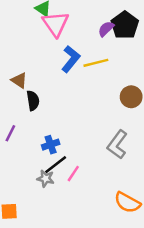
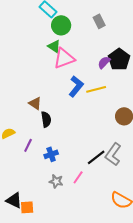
pink triangle: (56, 24) -> (64, 58), turned 45
blue cross: (51, 145) -> (51, 154), moved
black line: (56, 165) -> (96, 157), moved

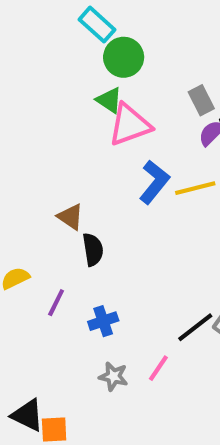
gray rectangle: (99, 21) -> (201, 100), moved

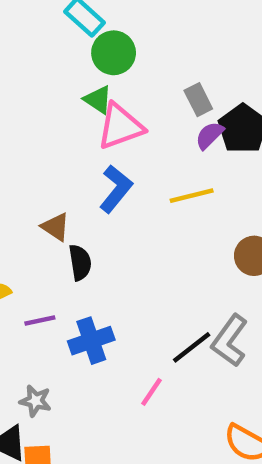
blue L-shape: (154, 182) -> (116, 189), moved
purple line: (56, 303) -> (40, 321), turned 52
blue cross: (103, 321) -> (91, 341), size x1.4
gray star: (113, 376) -> (35, 401), moved

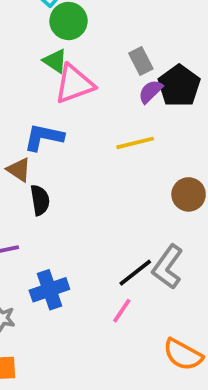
blue L-shape: (116, 189) -> (44, 137), moved, turned -117
blue cross: (91, 341) -> (49, 290), moved
pink line: (151, 392) -> (122, 311), moved

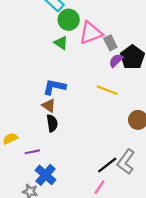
pink triangle: (74, 84) -> (91, 33), moved
yellow line: (135, 143) -> (107, 90), turned 35
brown triangle: (19, 170) -> (49, 106), moved
blue cross: (49, 290) -> (45, 175), moved, turned -30

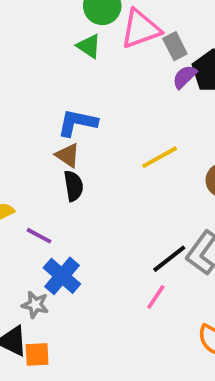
yellow line: (107, 90) -> (160, 157), moved, turned -50
purple line: (32, 152) -> (39, 236), turned 40

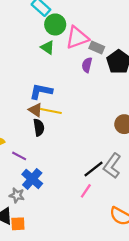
gray rectangle: (175, 46) -> (97, 47), turned -40
purple semicircle: (185, 77) -> (87, 65), moved, turned -32
yellow line: (160, 157) -> (51, 111), moved, turned 40

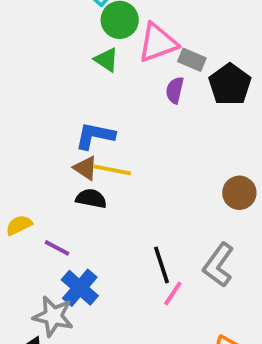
black semicircle: (39, 127) -> (91, 198), turned -70
black line: (94, 169) -> (161, 265), moved, turned -70
pink line: (86, 191) -> (173, 293), moved
gray star: (17, 195) -> (53, 316), size x1.5

